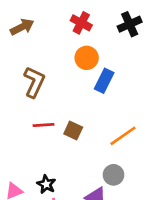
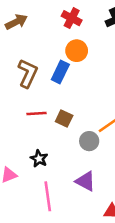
blue rectangle: (104, 81) -> (60, 72), moved
gray circle: (113, 175) -> (89, 141), moved
black star: (46, 184) -> (39, 159), moved

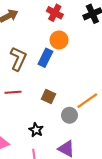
red line: (36, 113) -> (13, 92), moved
black star: (39, 159) -> (36, 130), moved

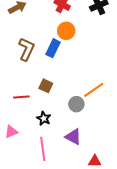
red line: (13, 92) -> (21, 97), moved
brown square: (49, 96) -> (46, 86), moved

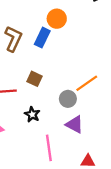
purple triangle: (73, 137) -> (75, 124), moved
pink line: (43, 149) -> (49, 148), moved

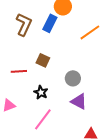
orange line: (87, 83) -> (90, 32), moved
pink line: (49, 148) -> (43, 119), moved, turned 45

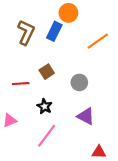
brown square: (43, 60) -> (47, 72), turned 32
gray circle: (73, 78) -> (79, 82), moved

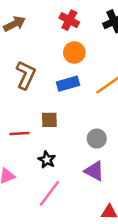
blue rectangle: (54, 31) -> (68, 84), moved, turned 48
brown square: (47, 72) -> (49, 120), turned 32
gray circle: (79, 82) -> (97, 139), moved

